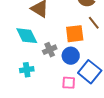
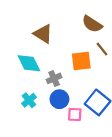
blue circle: (71, 56) -> (59, 99), moved
cyan cross: (27, 70) -> (29, 100), turned -32

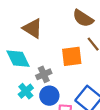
cyan cross: (29, 100) -> (26, 91), moved

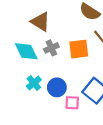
gray cross: (44, 74) -> (51, 48), moved

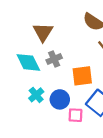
brown triangle: (40, 22) -> (43, 32), turned 30
orange square: (79, 49) -> (82, 76), moved

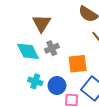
cyan cross: (36, 95) -> (35, 81), turned -32

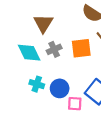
orange square: (78, 64) -> (81, 48), moved

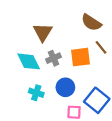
blue circle: (60, 88) -> (65, 87), moved

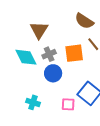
blue circle: (65, 87) -> (53, 73), moved
cyan cross: (36, 93) -> (33, 102), moved

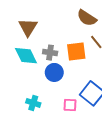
brown triangle: (39, 30) -> (28, 27), moved
gray cross: (49, 54) -> (50, 53), turned 32

